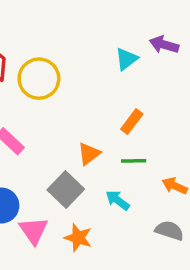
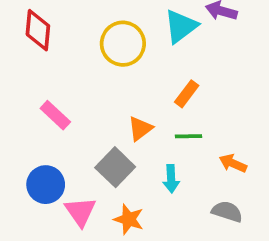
cyan triangle: (126, 59) -> (181, 26), size x1.4
yellow circle: (39, 79) -> (123, 44), moved
cyan arrow: (118, 200) -> (171, 179), turned -130

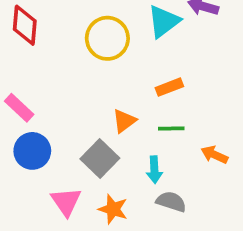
orange rectangle: (187, 94) -> (169, 87), turned 32
pink rectangle: (55, 115) -> (19, 108), moved
blue circle: (46, 185) -> (32, 151), moved
gray semicircle: (227, 212) -> (171, 202), moved

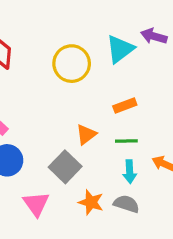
cyan arrow: (154, 170) -> (130, 172), moved
orange star: (113, 209) -> (91, 202), moved

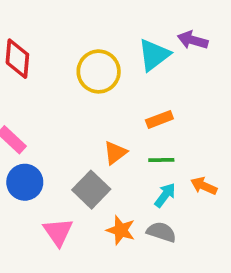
cyan arrow: (130, 172) -> (165, 195), turned -140

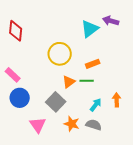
yellow circle: (99, 71) -> (60, 54), moved
green line: (161, 160) -> (87, 81), moved
orange arrow: (204, 186) -> (117, 100), turned 64

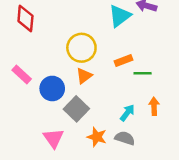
green line: (87, 81) -> (143, 73), moved
orange triangle: (69, 82) -> (84, 76), moved
blue circle: (20, 98) -> (52, 88), moved

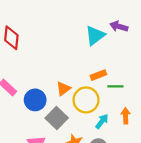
yellow circle: (81, 48) -> (86, 100), moved

